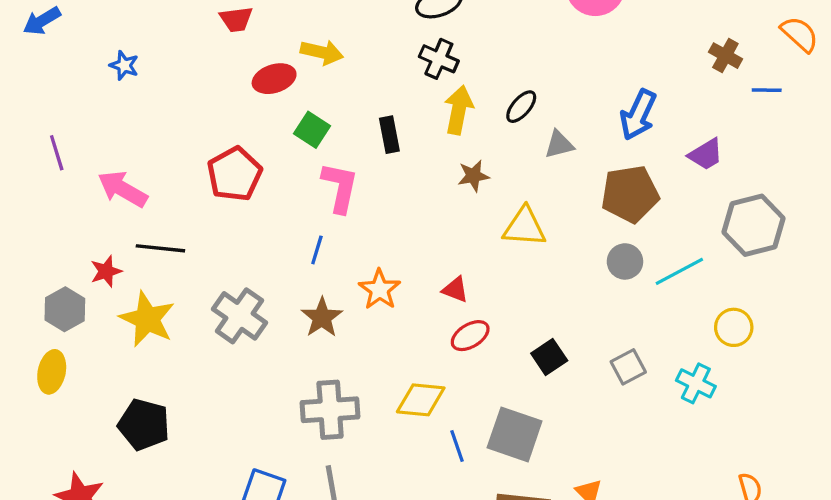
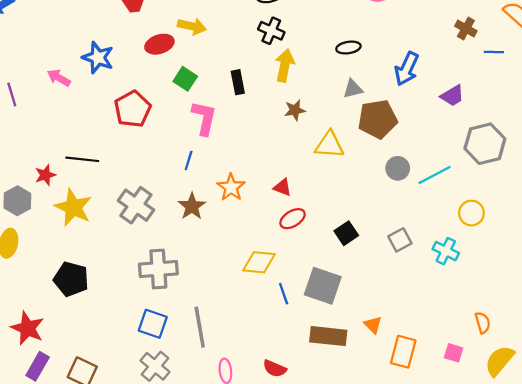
blue star: (124, 65) -> (98, 58), moved, size x1.6
black ellipse: (521, 107) -> (348, 48), moved, turned 40
pink arrow: (123, 189) -> (59, 78), moved, size x0.7
brown pentagon: (630, 194) -> (378, 119), moved
gray cross: (330, 410) -> (158, 269), moved

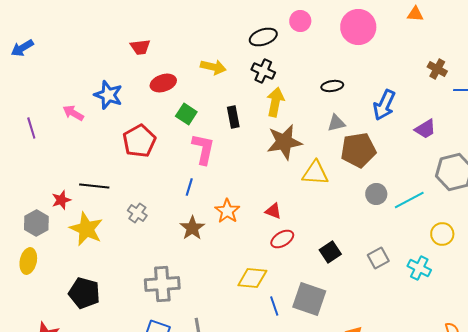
yellow arrow: (192, 26) -> (213, 67), moved
brown star: (295, 110) -> (284, 142), size x1.8
gray cross: (136, 205) -> (137, 213), moved, size x0.6

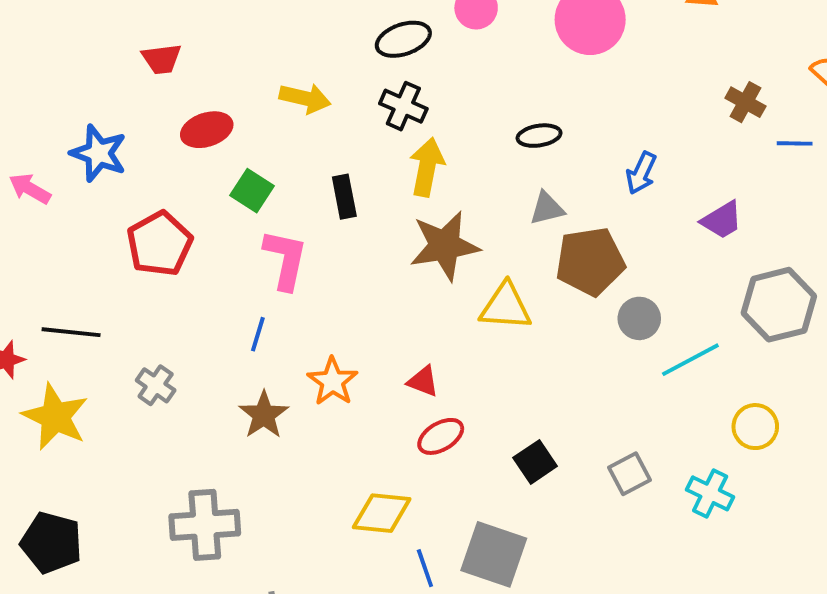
blue arrow: (384, 105) -> (641, 173), size x0.7
gray circle: (376, 194) -> (639, 318), moved

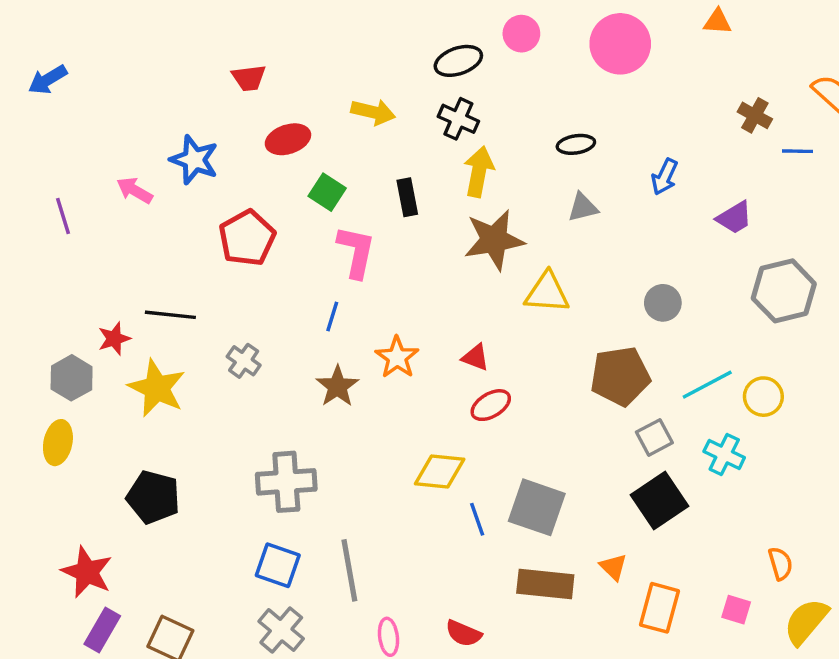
brown pentagon: (590, 261) -> (620, 376), moved
cyan line: (690, 360) -> (707, 385), moved
black square: (535, 462) -> (659, 501), moved, size x1.5

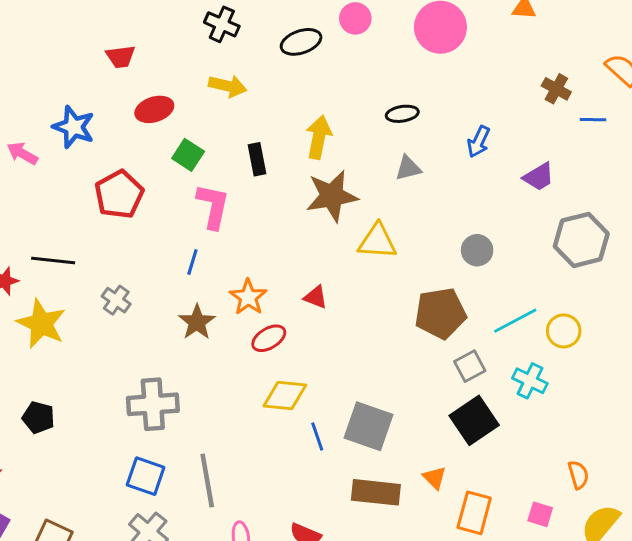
black cross: (458, 119) -> (222, 24), moved
red ellipse: (491, 405) -> (269, 338), moved
black pentagon: (153, 497) -> (38, 417), size x0.7

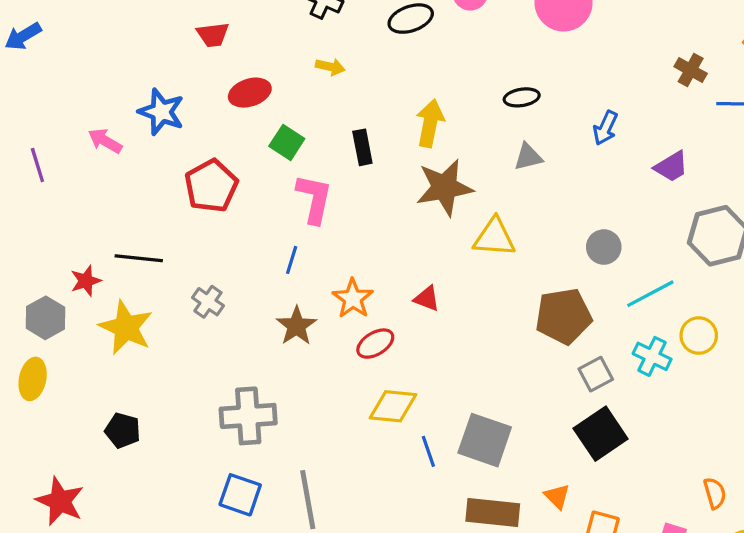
yellow arrow: (228, 86) -> (330, 67), size x0.7
cyan line: (515, 321) -> (650, 294), moved
cyan cross: (530, 381) -> (652, 356), moved

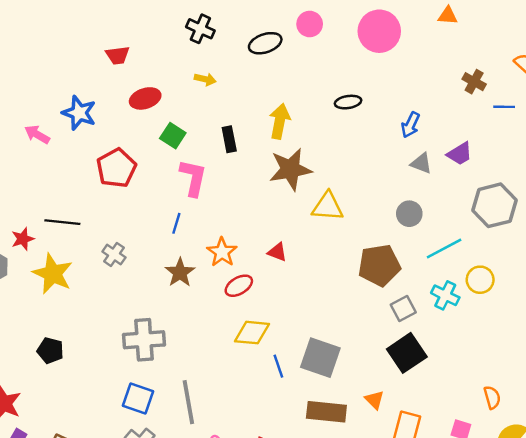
gray triangle: (528, 157) -> (421, 163), moved, turned 35

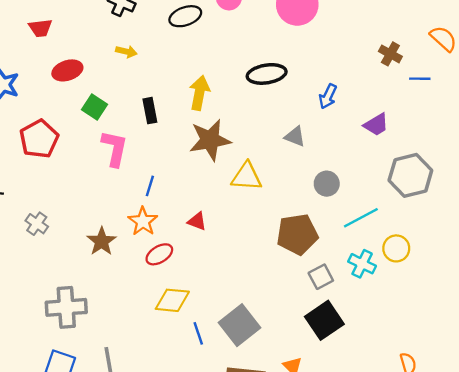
black ellipse: (348, 102) -> (267, 74), size x1.5
gray triangle: (421, 163) -> (295, 136), moved
blue line: (176, 223) -> (150, 186), moved
gray square: (320, 358) -> (239, 325), turned 33

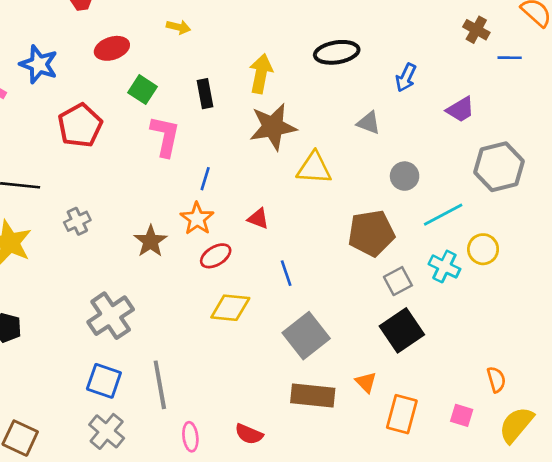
gray cross: (37, 224) -> (77, 221), turned 30
gray cross: (66, 307) -> (111, 316), turned -30
blue line: (198, 333) -> (286, 273), moved

